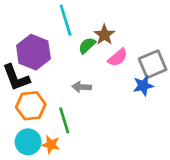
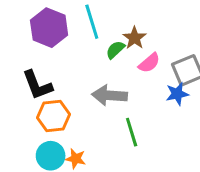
purple hexagon: (33, 52) -> (49, 28), moved
gray arrow: (82, 87) -> (109, 95), size x1.6
green line: (64, 120) -> (132, 132), moved

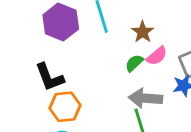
green semicircle: (115, 50) -> (134, 63), moved
gray arrow: (109, 95) -> (145, 98), moved

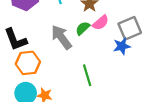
gray arrow: (145, 98) -> (61, 37), moved, turned 50

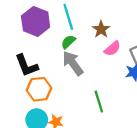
green semicircle: (83, 28) -> (68, 42), moved

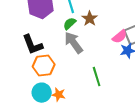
brown star: (101, 29) -> (90, 19), moved
pink semicircle: (112, 49) -> (120, 37), moved

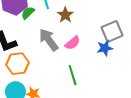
green semicircle: (70, 24) -> (28, 13), moved
pink semicircle: (120, 37) -> (73, 43), moved

